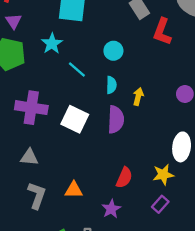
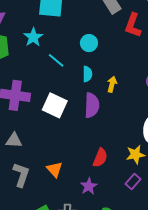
orange triangle: (74, 190) -> (55, 169), turned 48

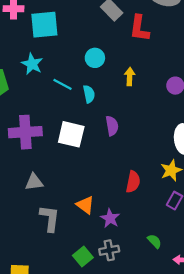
cyan semicircle: (87, 74) -> (89, 94), moved
yellow arrow: (112, 84) -> (130, 77), moved
purple semicircle: (92, 105) -> (112, 126), size x0.7
purple star: (89, 186) -> (110, 218), moved

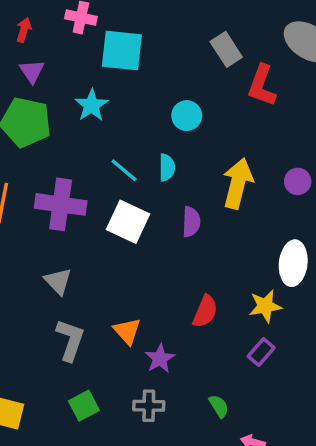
yellow arrow: (130, 77) -> (238, 183), moved, size x1.8
cyan line: (63, 84) -> (124, 170), moved
gray triangle: (34, 182) -> (58, 281), turned 42
green square: (83, 257) -> (84, 406), moved

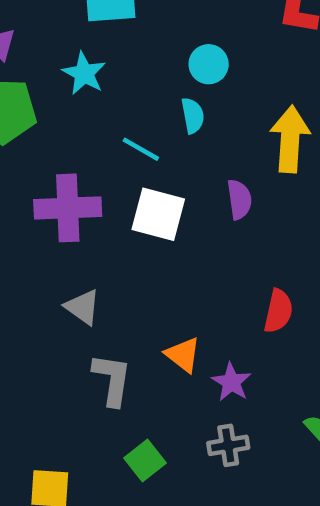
cyan semicircle: (167, 167) -> (193, 116), moved

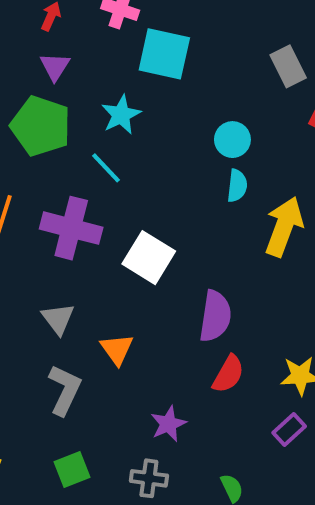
cyan semicircle: (193, 116) -> (237, 186), moved
cyan line: (141, 149) -> (106, 168), moved
purple semicircle: (239, 199) -> (215, 316), moved, size x1.4
orange triangle: (183, 355) -> (117, 349), moved

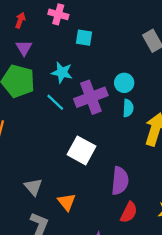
cyan square: (164, 54) -> (84, 38), size x0.6
cyan star: (121, 115) -> (62, 72), turned -30
purple cross: (71, 228) -> (91, 97), moved, turned -32

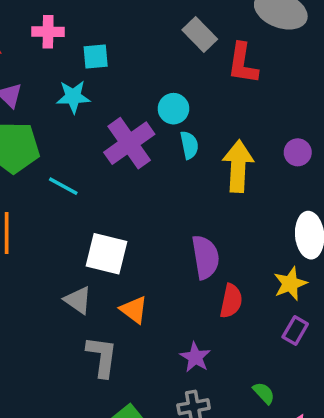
cyan star: (62, 72) -> (73, 97), moved
cyan line: (55, 102) -> (63, 186), moved
white square: (82, 150) -> (106, 254), moved

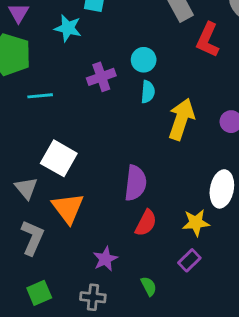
purple cross: (129, 143) -> (101, 77), size x0.7
cyan line: (63, 186) -> (40, 96), turned -50
orange triangle: (134, 310) -> (68, 208), size x1.4
green semicircle: (264, 393) -> (149, 286), moved

